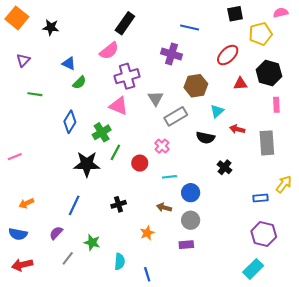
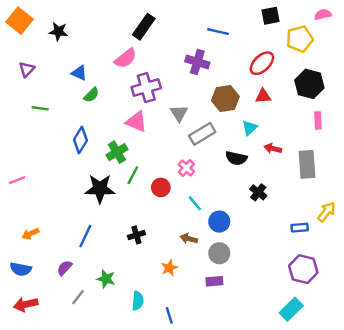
red triangle: (240, 84) -> (263, 96), moved
cyan line: (169, 177) -> (195, 203), turned 56

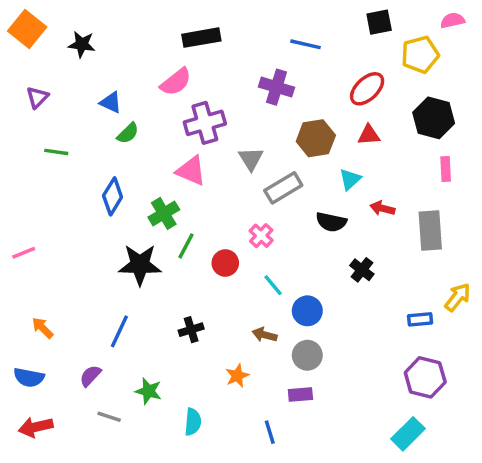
black rectangle: (144, 27) -> (201, 38), turned 45
orange arrow: (30, 234) -> (43, 328), turned 70
gray line: (78, 297) -> (109, 417), turned 70
blue line: (169, 315) -> (270, 432), moved

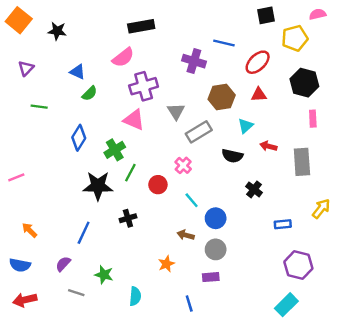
blue line: (306, 44) -> (224, 43), moved
blue rectangle: (420, 319) -> (283, 224), moved
black cross: (191, 330) -> (128, 218), moved

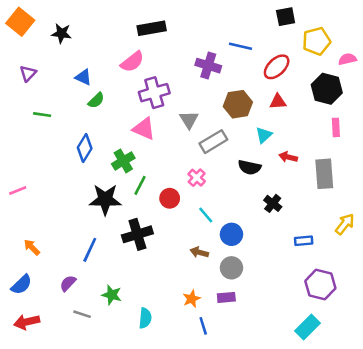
pink semicircle: (318, 14) -> (347, 59), moved
black cross: (128, 218) -> (137, 234), size x1.6
orange star: (166, 264) -> (192, 299), moved
blue semicircle: (20, 265) -> (22, 285), turned -55

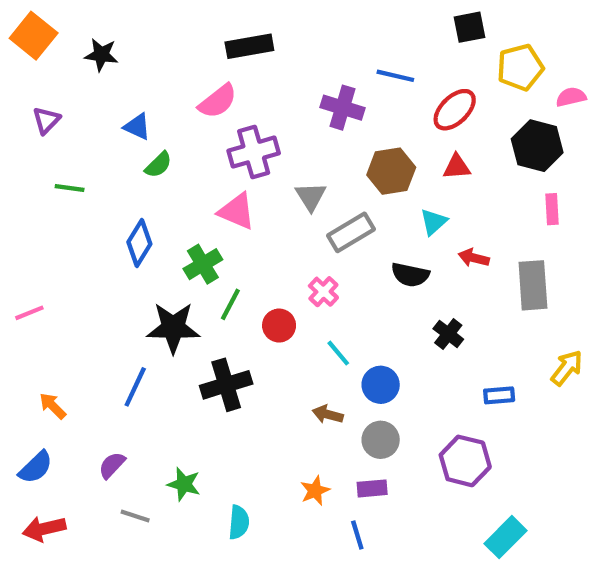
blue line: (90, 250) -> (135, 387), moved
purple hexagon: (320, 285) -> (465, 461), moved
blue line: (203, 326) -> (357, 535), moved

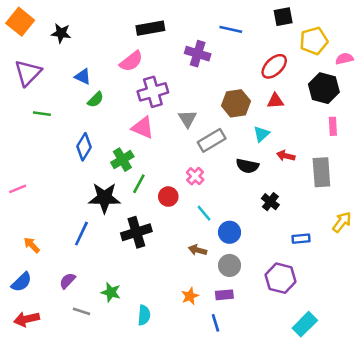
blue line: (395, 76) -> (231, 29), moved
purple cross: (343, 108) -> (198, 54), moved
purple triangle: (46, 120) -> (28, 73), size x1.6

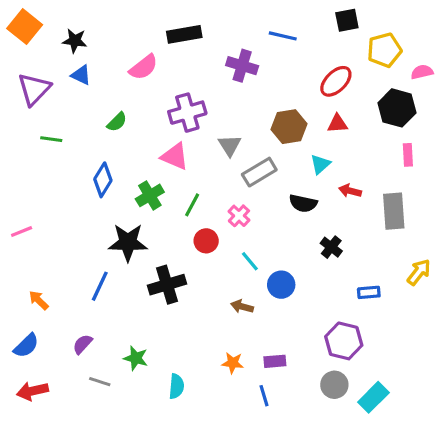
pink semicircle: (131, 61) -> (144, 67), moved
blue triangle: (83, 77) -> (81, 75), moved
green line: (139, 184) -> (192, 205), moved
gray circle: (230, 265) -> (334, 385), moved
orange star: (190, 296) -> (233, 363), turned 30

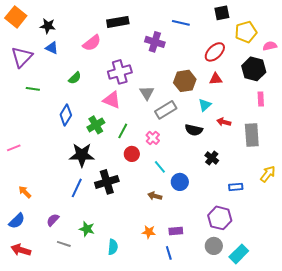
blue line: (100, 286) -> (77, 188), moved
red arrow: (32, 391) -> (21, 250), turned 30

